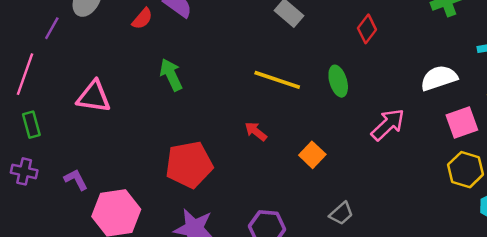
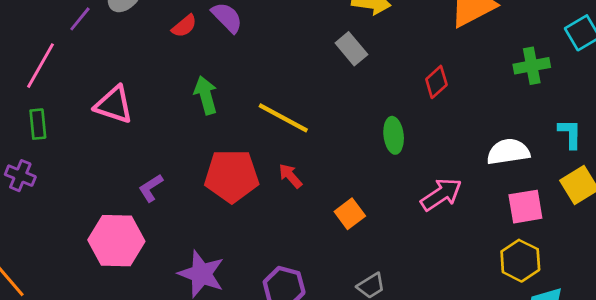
yellow line: (277, 80) -> (283, 118), moved
red pentagon: (189, 165) -> (232, 176), moved
purple L-shape: (76, 180) -> (151, 188), moved, turned -105

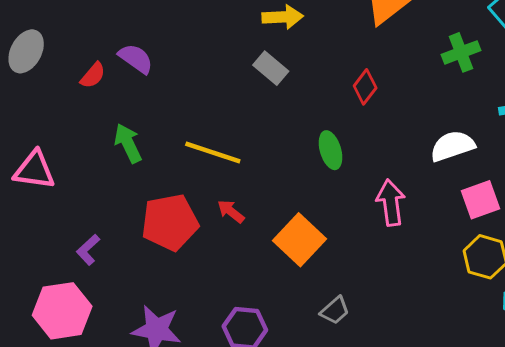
pink arrow: (441, 194) -> (391, 203), turned -54
orange square: (350, 214) -> (300, 240), size x1.6

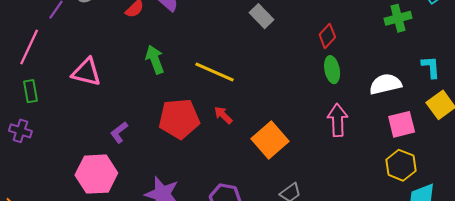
green ellipse: (330, 150) -> (332, 70), moved

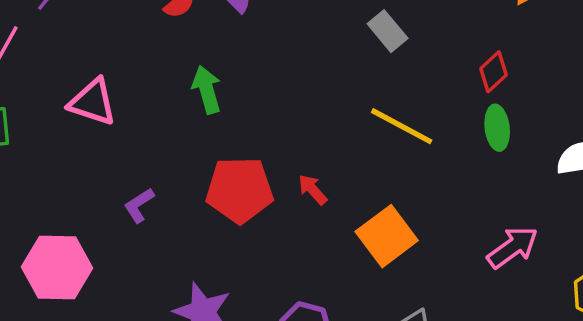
yellow line: (214, 72) -> (402, 126), moved
pink arrow: (338, 120) -> (513, 247), moved, turned 52
pink hexagon: (96, 174) -> (57, 268), moved

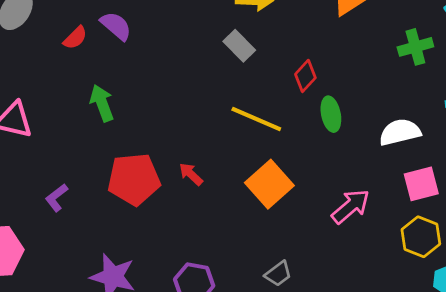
red diamond: (493, 72) -> (305, 76), moved
orange square: (387, 236) -> (269, 184), moved

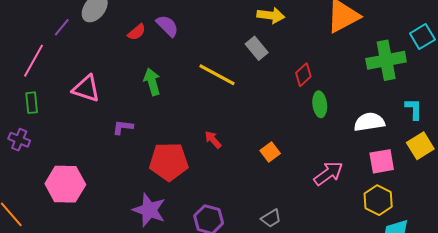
green cross: (415, 47) -> (386, 60), size x1.5
yellow line: (256, 119) -> (217, 75), moved
red pentagon: (134, 179) -> (169, 162), moved
orange square: (269, 184) -> (270, 152), size x0.6
purple L-shape: (56, 198) -> (123, 127), moved, turned 40

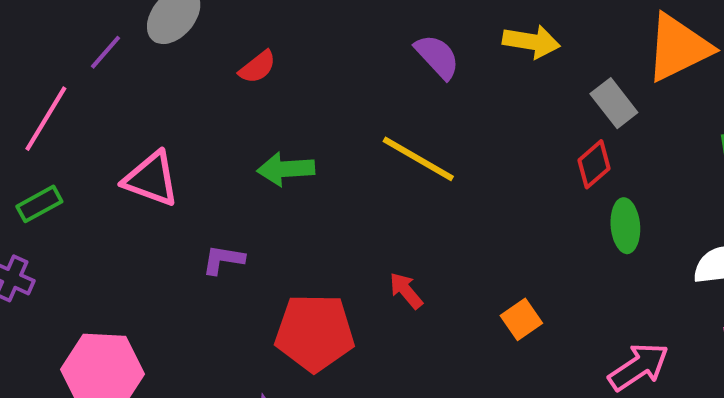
purple semicircle: (167, 26) -> (437, 57), moved
gray rectangle: (257, 48) -> (614, 103), moved
green arrow: (152, 82) -> (286, 169), turned -80
green rectangle: (32, 103) -> (39, 204), turned 65

